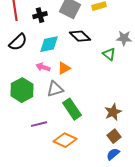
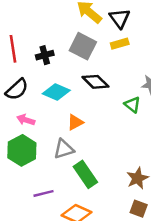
cyan diamond: (49, 44) -> (56, 92), turned 35
pink arrow: (43, 67) -> (26, 120), moved
brown square: (114, 136) -> (139, 209), turned -32

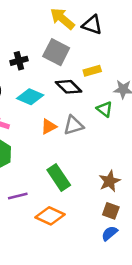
black triangle: (120, 18) -> (92, 25), turned -35
yellow rectangle: (120, 44) -> (92, 71), moved
gray triangle: (64, 149) -> (74, 125), moved

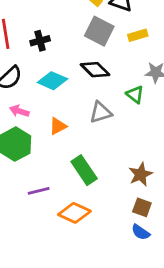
gray square: (56, 52) -> (99, 31), moved
yellow rectangle: (92, 71) -> (138, 35), moved
orange triangle: (49, 127) -> (58, 126), moved
blue semicircle: (110, 233) -> (141, 232), turned -105

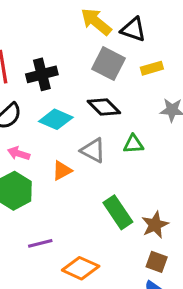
black cross: (40, 41) -> (42, 74), size x1.4
green triangle: (135, 94) -> (133, 144), moved, turned -42
gray triangle: (101, 112) -> (93, 150), moved, turned 45
green rectangle: (84, 170) -> (118, 212), moved

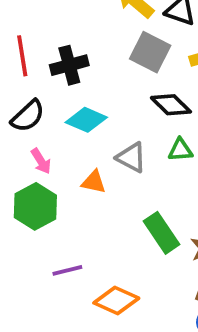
black diamond: (104, 107) -> (171, 105), moved
pink arrow: (19, 153) -> (41, 161), turned -140
orange triangle: (62, 170) -> (94, 182), turned 40

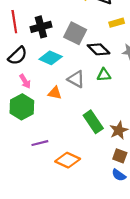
gray square: (150, 52) -> (75, 33), moved

